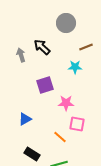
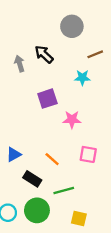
blue triangle: (25, 119) -> (14, 154), moved
pink square: (77, 124) -> (88, 154), moved
orange line: (60, 137) -> (52, 159), moved

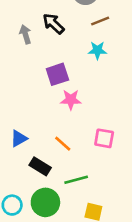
brown line: (95, 54) -> (100, 21), moved
pink star: (72, 120) -> (71, 100), moved

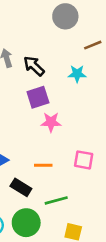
brown line: (100, 21) -> (93, 45), moved
black arrow: (53, 24) -> (34, 66), moved
orange line: (63, 144) -> (43, 165), turned -42

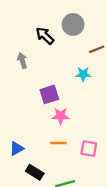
black arrow: (34, 66) -> (45, 36), moved
orange line: (43, 165) -> (58, 143), moved

